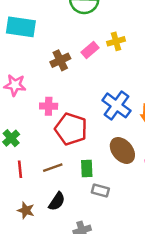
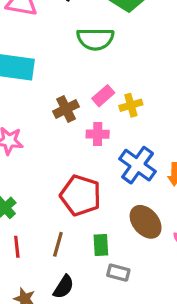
yellow cross: (116, 41) -> (131, 105), moved
pink cross: (49, 106) -> (98, 134), moved
brown line: (53, 168) -> (58, 244), turned -54

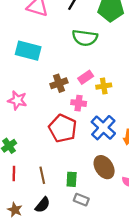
red pentagon: (81, 195) -> (63, 128), moved
brown line: (58, 244) -> (42, 175), turned -35

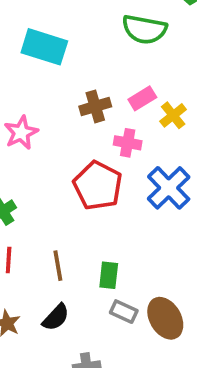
yellow cross: (104, 86) -> (173, 115), turned -32
pink star: (17, 100) -> (21, 133), turned 30
brown ellipse: (104, 167) -> (165, 318), moved

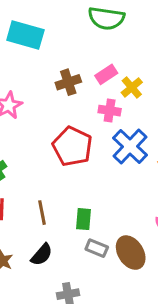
pink cross: (128, 143) -> (110, 111), moved

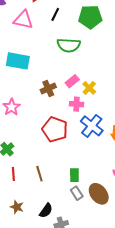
green rectangle: (84, 219) -> (74, 175), moved
gray rectangle: (97, 248) -> (77, 193), turned 40
black semicircle: (42, 255) -> (46, 211), moved

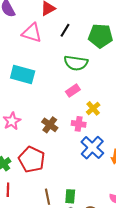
pink rectangle: (72, 81) -> (73, 91), moved
brown cross: (48, 89) -> (50, 125), moved, turned -35
red pentagon: (55, 129) -> (32, 160), moved
brown line: (39, 174) -> (48, 197), moved

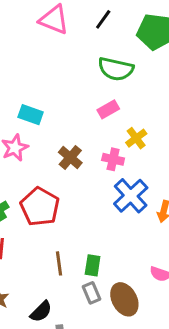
cyan rectangle: (23, 74) -> (31, 115), moved, size x0.7

